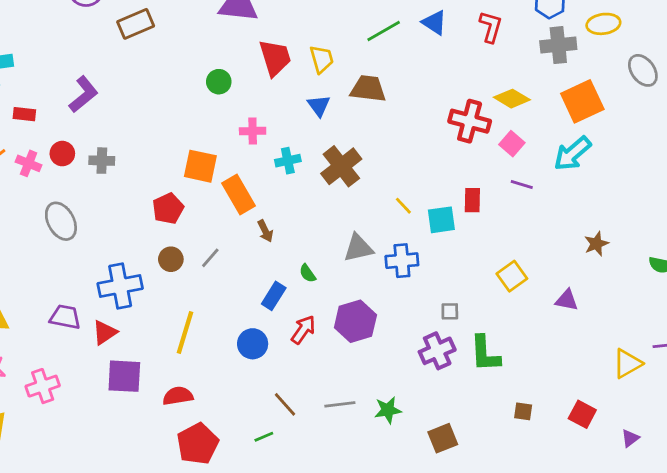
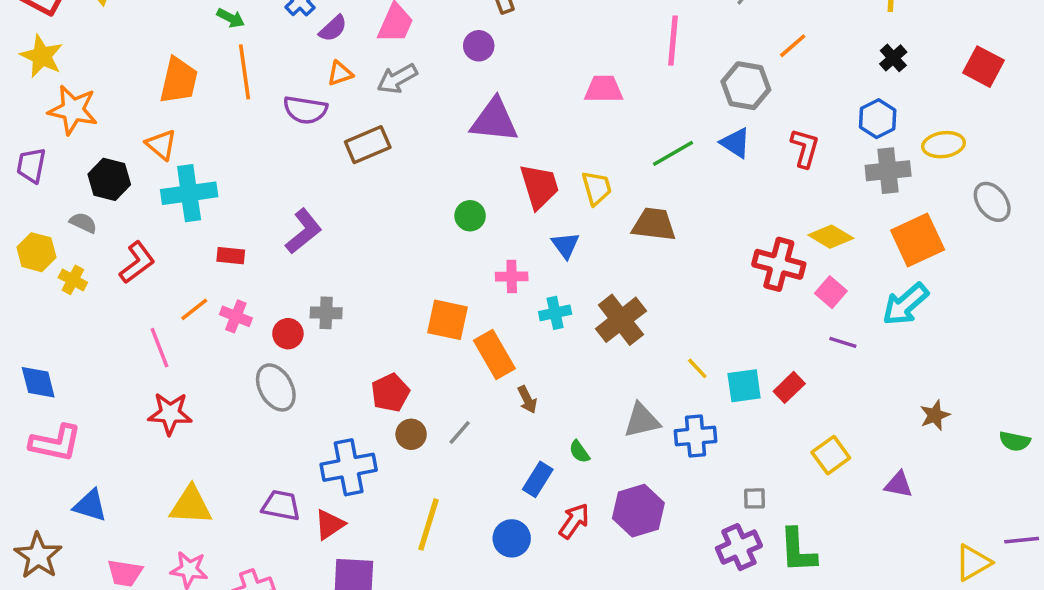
blue triangle: (319, 106) -> (565, 245), moved
red circle: (62, 154) -> (288, 334), moved
red rectangle: (472, 200) -> (789, 387), moved, turned 45
red pentagon: (168, 209) -> (390, 393), moved

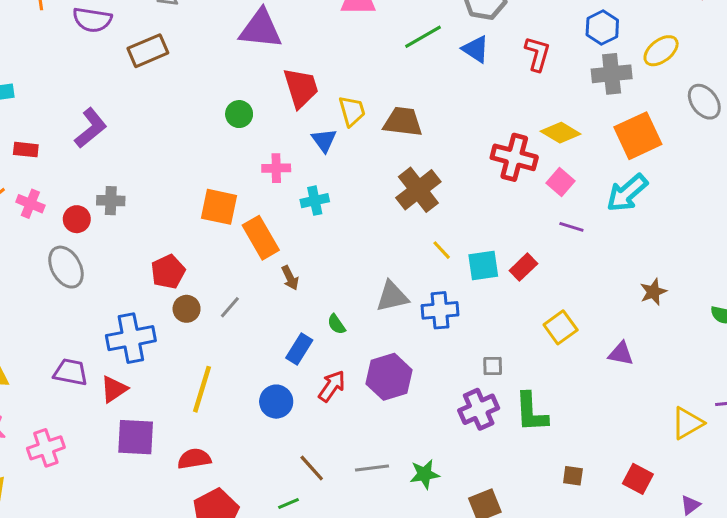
yellow ellipse: (944, 145) -> (661, 51), turned -30
green line: (673, 153) -> (423, 37), moved
yellow trapezoid: (597, 188) -> (352, 111), moved
brown cross: (621, 320) -> (418, 190), moved

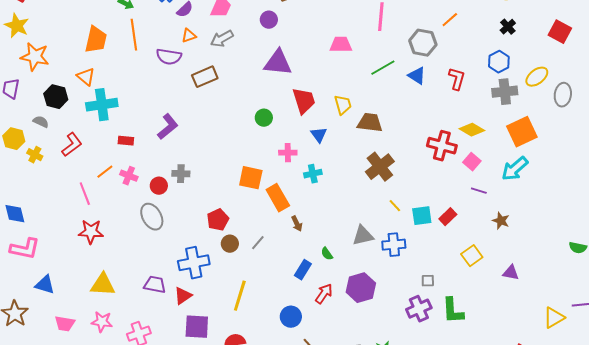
gray ellipse: (704, 102) -> (563, 95), moved, turned 45
yellow trapezoid: (352, 111) -> (343, 105), moved
brown star: (653, 292) -> (501, 221), moved, turned -30
blue circle: (276, 402) -> (291, 317), moved

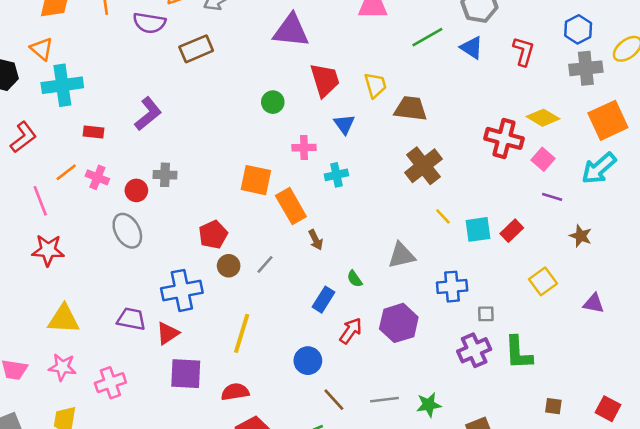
blue cross: (394, 245) -> (452, 287), moved

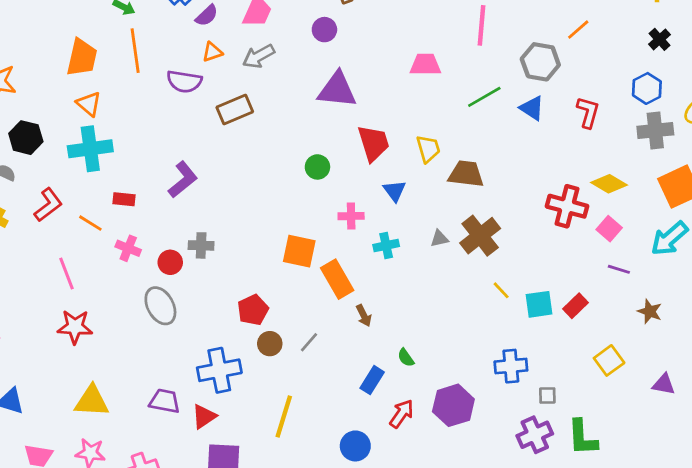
orange triangle: (42, 49) -> (89, 104), moved
orange line: (66, 172) -> (90, 223), moved, turned 70
gray triangle: (401, 255) -> (439, 238), moved, size x0.6

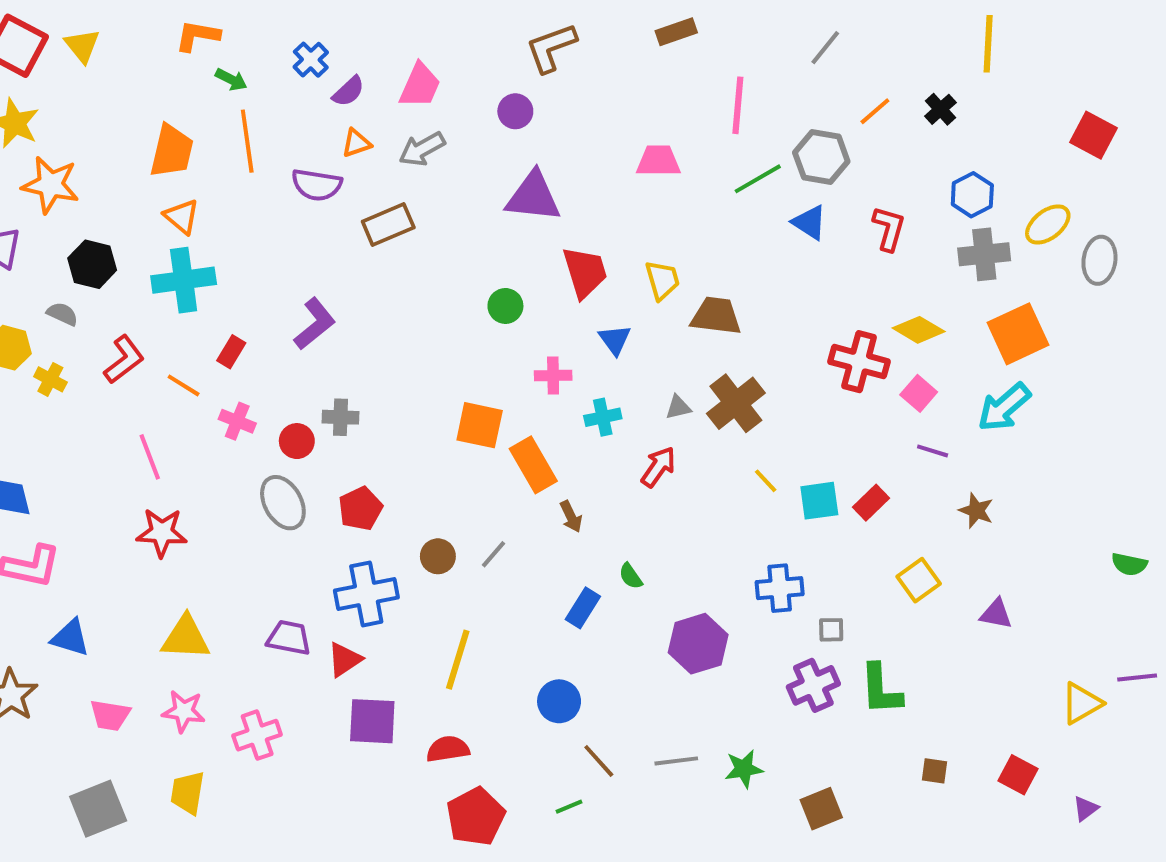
black cross: (660, 39) -> (941, 109), moved
green line: (484, 97) -> (758, 179), moved
red rectangle: (124, 199) -> (231, 352), turned -65
red pentagon: (253, 310) -> (360, 509), moved
red arrow: (402, 414) -> (658, 467), moved

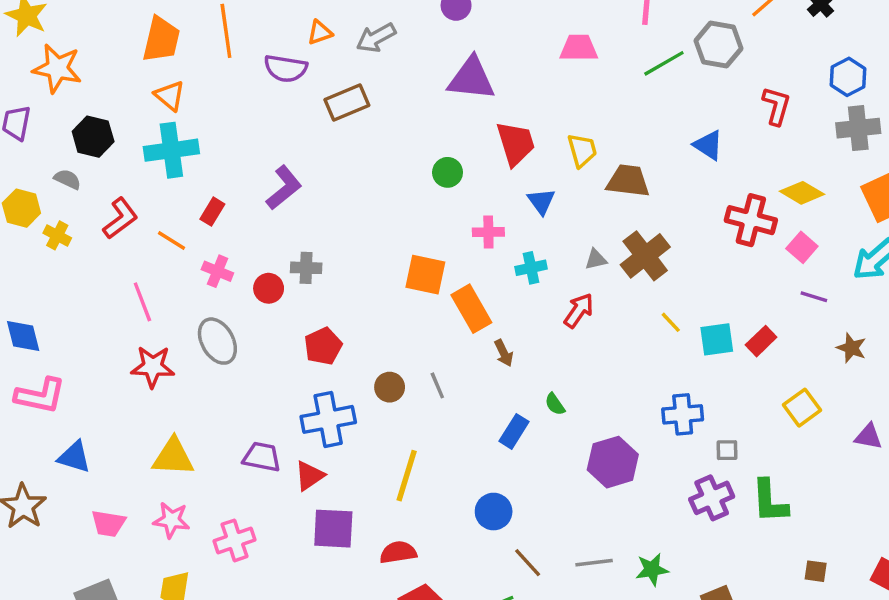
blue triangle: (809, 223) -> (708, 145), moved
gray ellipse: (283, 503) -> (217, 341), moved
gray line: (493, 554) -> (437, 385), turned -64

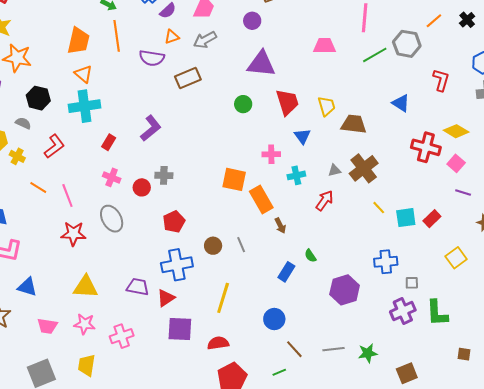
green circle: (448, 172) -> (243, 104), moved
orange line: (171, 241) -> (38, 187), moved

